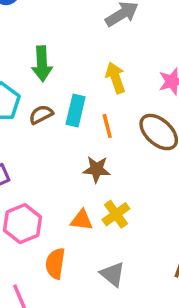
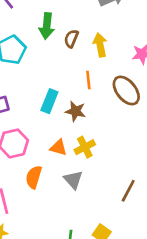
cyan rectangle: (76, 110) -> (49, 101), moved
brown semicircle: (41, 115) -> (71, 39), moved, turned -48
gray triangle: (113, 274) -> (73, 180), moved

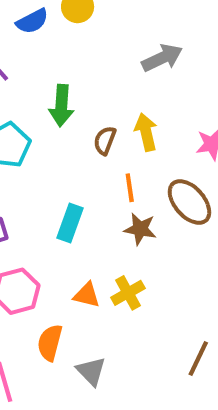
brown semicircle: (71, 39) -> (105, 140), moved
brown star: (75, 111) -> (140, 229), moved
gray triangle: (73, 180) -> (91, 371), moved

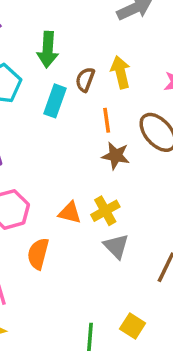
cyan rectangle: (70, 223) -> (55, 101), moved
gray triangle: (91, 371) -> (116, 246), moved

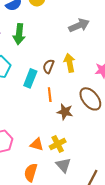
green arrow: (48, 50) -> (19, 34), moved
orange line: (107, 120) -> (50, 95), moved
orange semicircle: (38, 254) -> (31, 172), moved

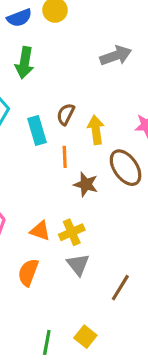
yellow arrow: (70, 63) -> (96, 130), moved
cyan rectangle: (30, 78) -> (37, 131), turned -42

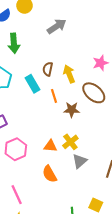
gray arrow: (116, 56) -> (57, 26), moved
gray triangle: (78, 265) -> (80, 161), turned 42
orange semicircle: (28, 272) -> (50, 174), turned -36

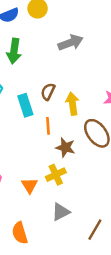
yellow cross: (70, 142) -> (56, 175), moved
orange triangle: (50, 146) -> (30, 185), turned 40
orange semicircle: (50, 174) -> (20, 233), moved

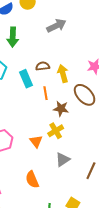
brown semicircle: (48, 92) -> (43, 66), turned 64

